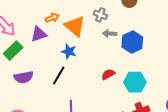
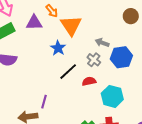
gray cross: (100, 15) -> (94, 60), moved
orange arrow: (52, 18) -> (52, 11), turned 56
black line: (59, 75) -> (68, 72), moved

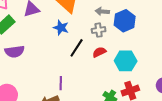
gray cross: (94, 60) -> (99, 30), turned -32

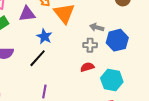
blue star: (61, 28) -> (44, 36), moved
black line: (77, 48) -> (38, 58), moved

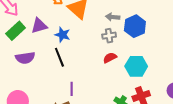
purple triangle: (27, 14) -> (39, 26), moved
black line: (38, 58) -> (59, 57), turned -54

